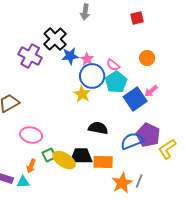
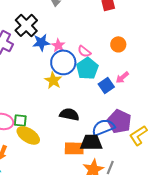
blue square: (135, 99) -> (106, 85), size x0.7
green square: (49, 155) -> (20, 120), moved, turned 32
black trapezoid: (81, 156) -> (91, 142), moved
yellow ellipse: (64, 160) -> (28, 135), moved

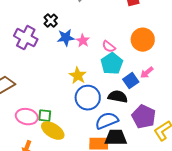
black cross: (26, 25) -> (51, 21), size x0.6
orange circle: (118, 44) -> (143, 40), size x1.5
blue circle: (63, 62) -> (88, 98), moved
black semicircle: (69, 114) -> (118, 97), moved
blue semicircle: (103, 127) -> (107, 121), moved

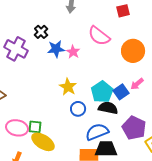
pink semicircle: (109, 47) -> (99, 36), moved, size x1.6
cyan pentagon: (112, 64) -> (102, 92), moved
blue circle: (88, 98) -> (78, 109), size x0.6

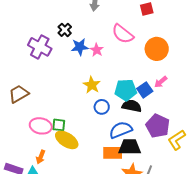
cyan pentagon: (102, 92) -> (126, 90), turned 30

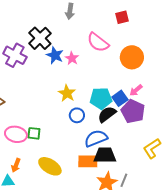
black cross: (65, 30) -> (40, 38), size x1.6
blue star: (80, 47) -> (55, 55), turned 30
black semicircle: (132, 106) -> (107, 114), turned -48
purple pentagon: (158, 126) -> (133, 111), moved
yellow ellipse: (67, 140) -> (50, 166), moved

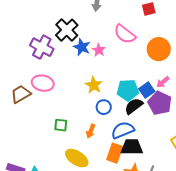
pink ellipse: (16, 134) -> (43, 83), moved
orange rectangle: (88, 161) -> (115, 153), turned -72
orange arrow: (16, 165) -> (91, 131), moved

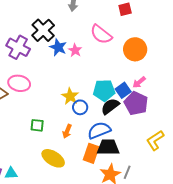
yellow star: (94, 85) -> (70, 96), moved

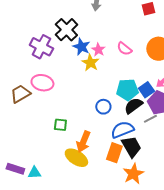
pink semicircle: (101, 34) -> (124, 49), moved, size x0.7
yellow star: (70, 96) -> (90, 63), moved
orange arrow: (67, 131) -> (83, 142), moved, size x1.5
black trapezoid: (108, 147) -> (131, 147), turned 60
gray line: (127, 172) -> (150, 119), moved, turned 40

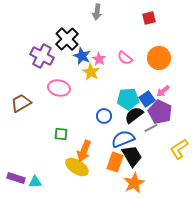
pink ellipse: (42, 83) -> (59, 88), moved

